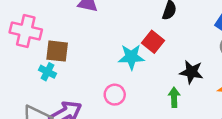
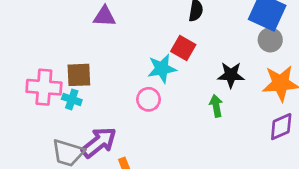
pink cross: (26, 31) -> (44, 87), moved
pink circle: (115, 95) -> (148, 99), moved

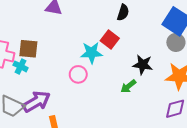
green arrow: (216, 106) -> (128, 86), turned -126

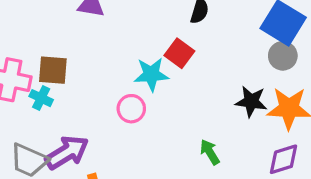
black star: (143, 65) -> (251, 101), moved
green arrow: (128, 86) -> (210, 152), moved, turned 98

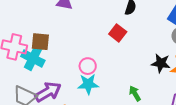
cyan star: (151, 74) -> (88, 84), moved
cyan cross: (41, 98) -> (33, 58), size x1.6

